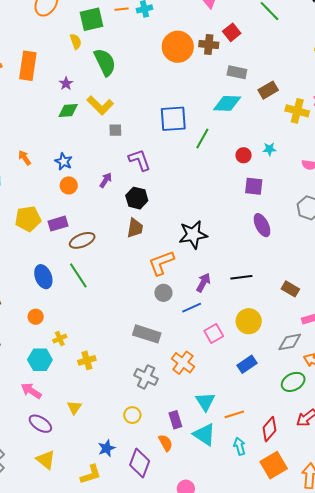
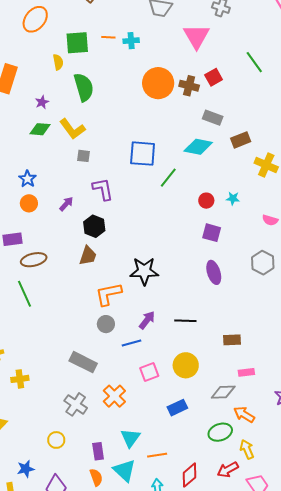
brown rectangle: (290, 289) -> (232, 340), turned -42
orange semicircle: (166, 443) -> (96, 477), moved

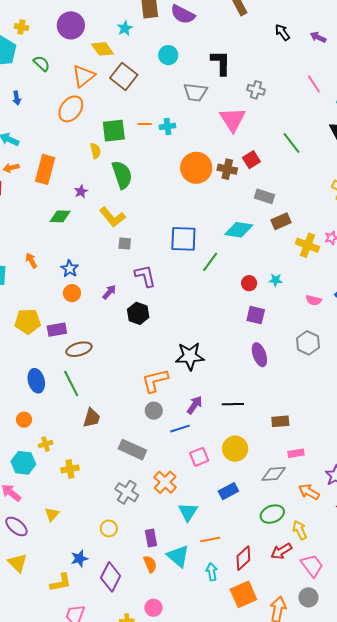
gray rectangle: (213, 118) -> (265, 196), moved
green diamond: (40, 129) -> (60, 216), moved
brown trapezoid: (88, 256) -> (92, 418), moved
orange arrow: (244, 414) -> (309, 492), moved
cyan triangle: (130, 438) -> (188, 512), moved

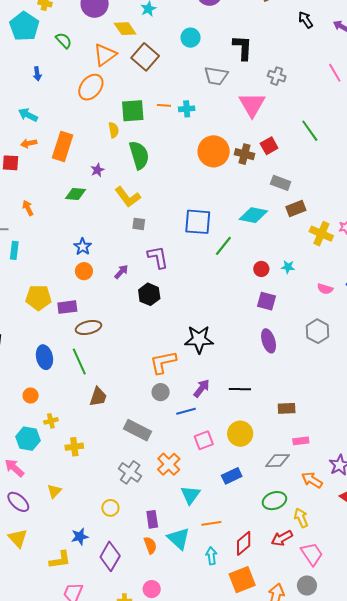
orange arrow: (31, 261) -> (28, 208), moved

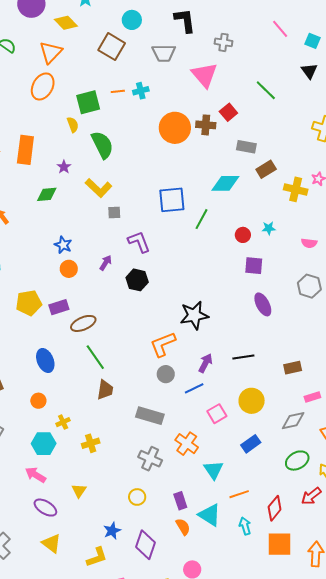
brown square: (145, 57) -> (112, 47), moved
green line: (79, 361) -> (95, 357), moved
orange square: (242, 580) -> (280, 544), turned 32

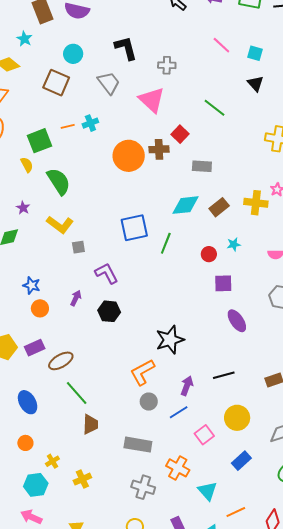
gray trapezoid: (164, 53) -> (109, 83), turned -120
brown rectangle: (266, 169) -> (219, 207), moved

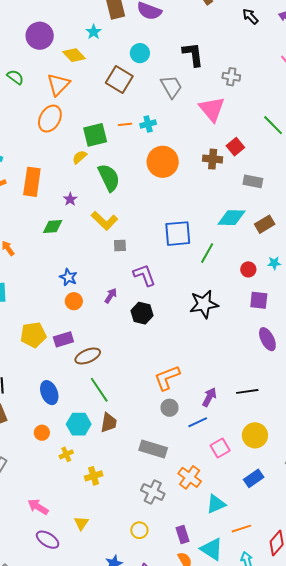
orange circle: (129, 156) -> (163, 162), moved
yellow semicircle: (27, 165) -> (80, 157), turned -112
black star: (170, 340) -> (204, 304), moved
cyan hexagon: (36, 485) -> (79, 424), moved
cyan triangle: (207, 491) -> (216, 504), turned 40

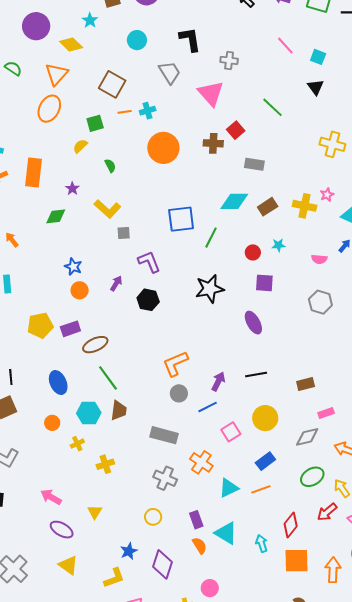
brown square: (119, 79) -> (112, 84), moved
green square: (95, 135) -> (95, 123), size x0.7
green semicircle: (109, 178) -> (110, 166), size x0.5
purple ellipse: (267, 339) -> (253, 323), moved
orange line: (241, 529) -> (261, 489), moved

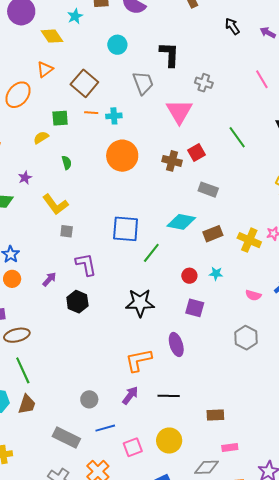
orange triangle: (57, 74) -> (45, 69), moved, size x0.7
orange L-shape: (175, 364) -> (139, 360), moved
blue line: (208, 407) -> (105, 428), moved

